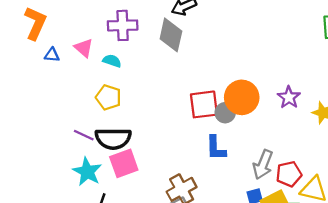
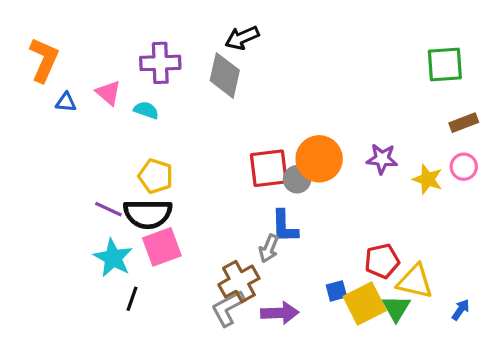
yellow pentagon: (108, 97) -> (156, 176), moved
purple star: (289, 97) -> (382, 159), turned -30
gray arrow: (263, 165) -> (269, 248), moved, size x0.7

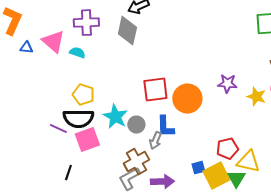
pink triangle: (108, 93) -> (53, 42), size x1.4
orange circle: (319, 159) -> (187, 99), moved
gray circle: (297, 179) -> (136, 125), moved
purple line: (108, 209) -> (58, 129), moved
cyan star: (113, 258) -> (115, 117), moved

